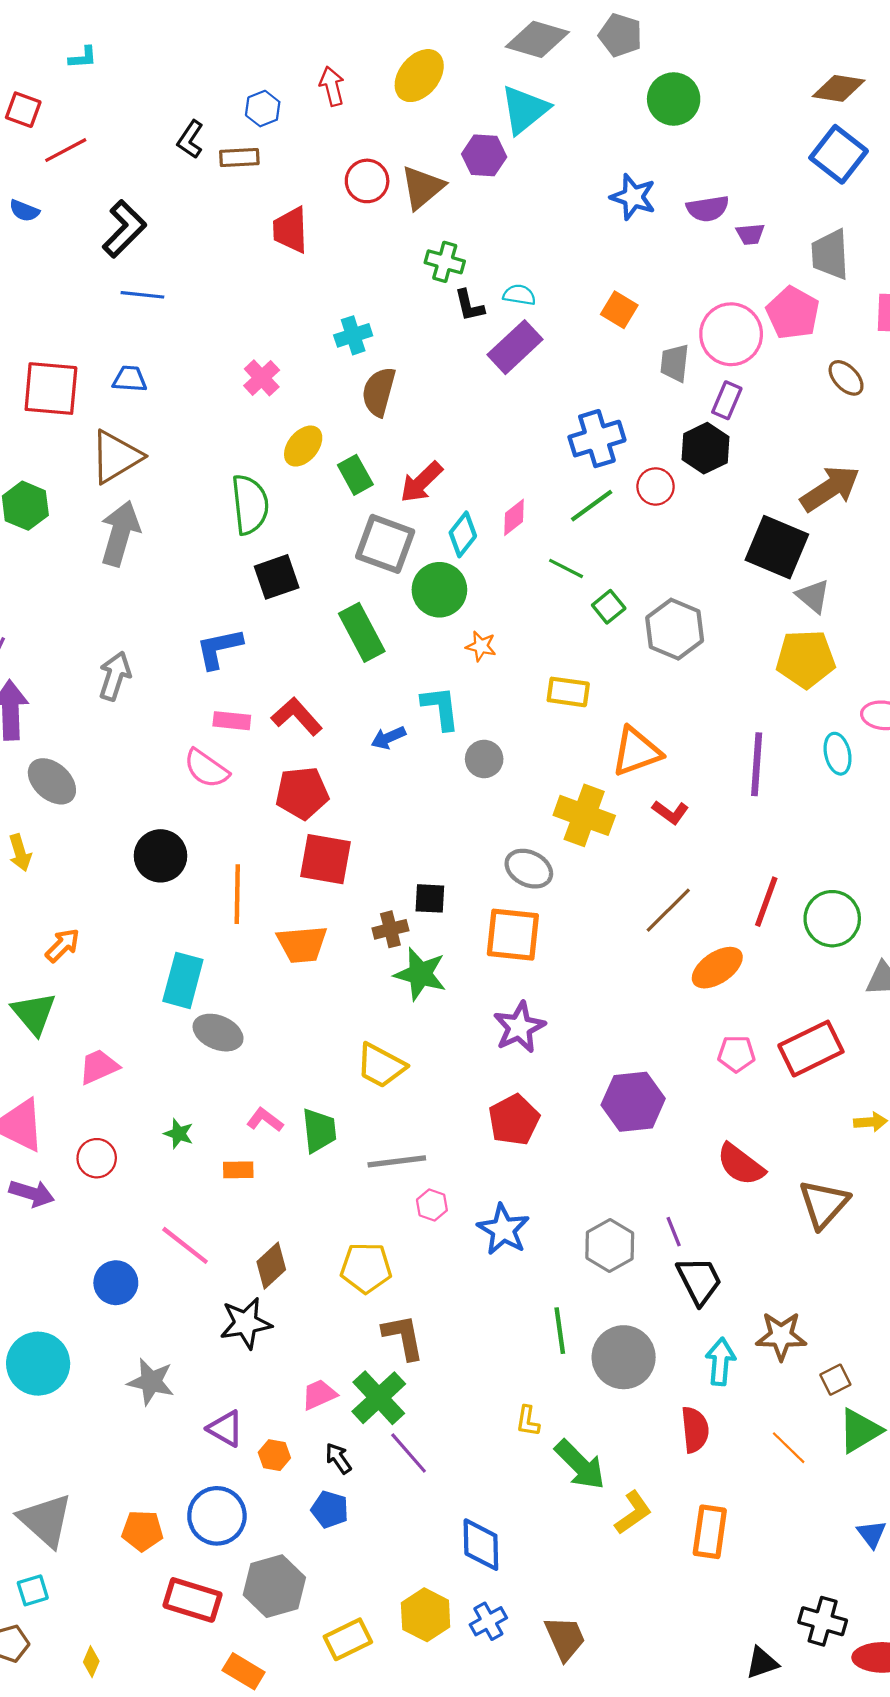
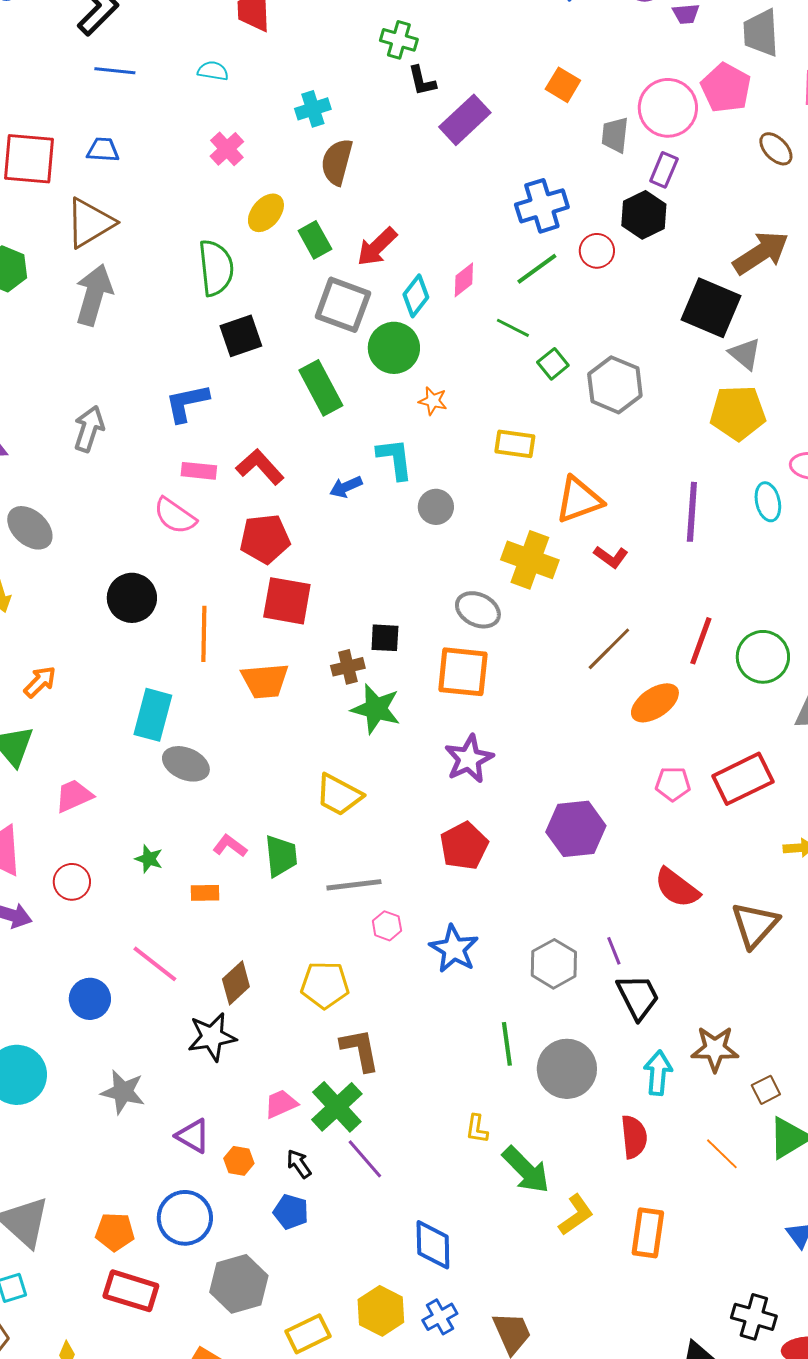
cyan semicircle: (519, 295) -> (213, 71), moved
red rectangle: (192, 1600) -> (131, 1291), moved

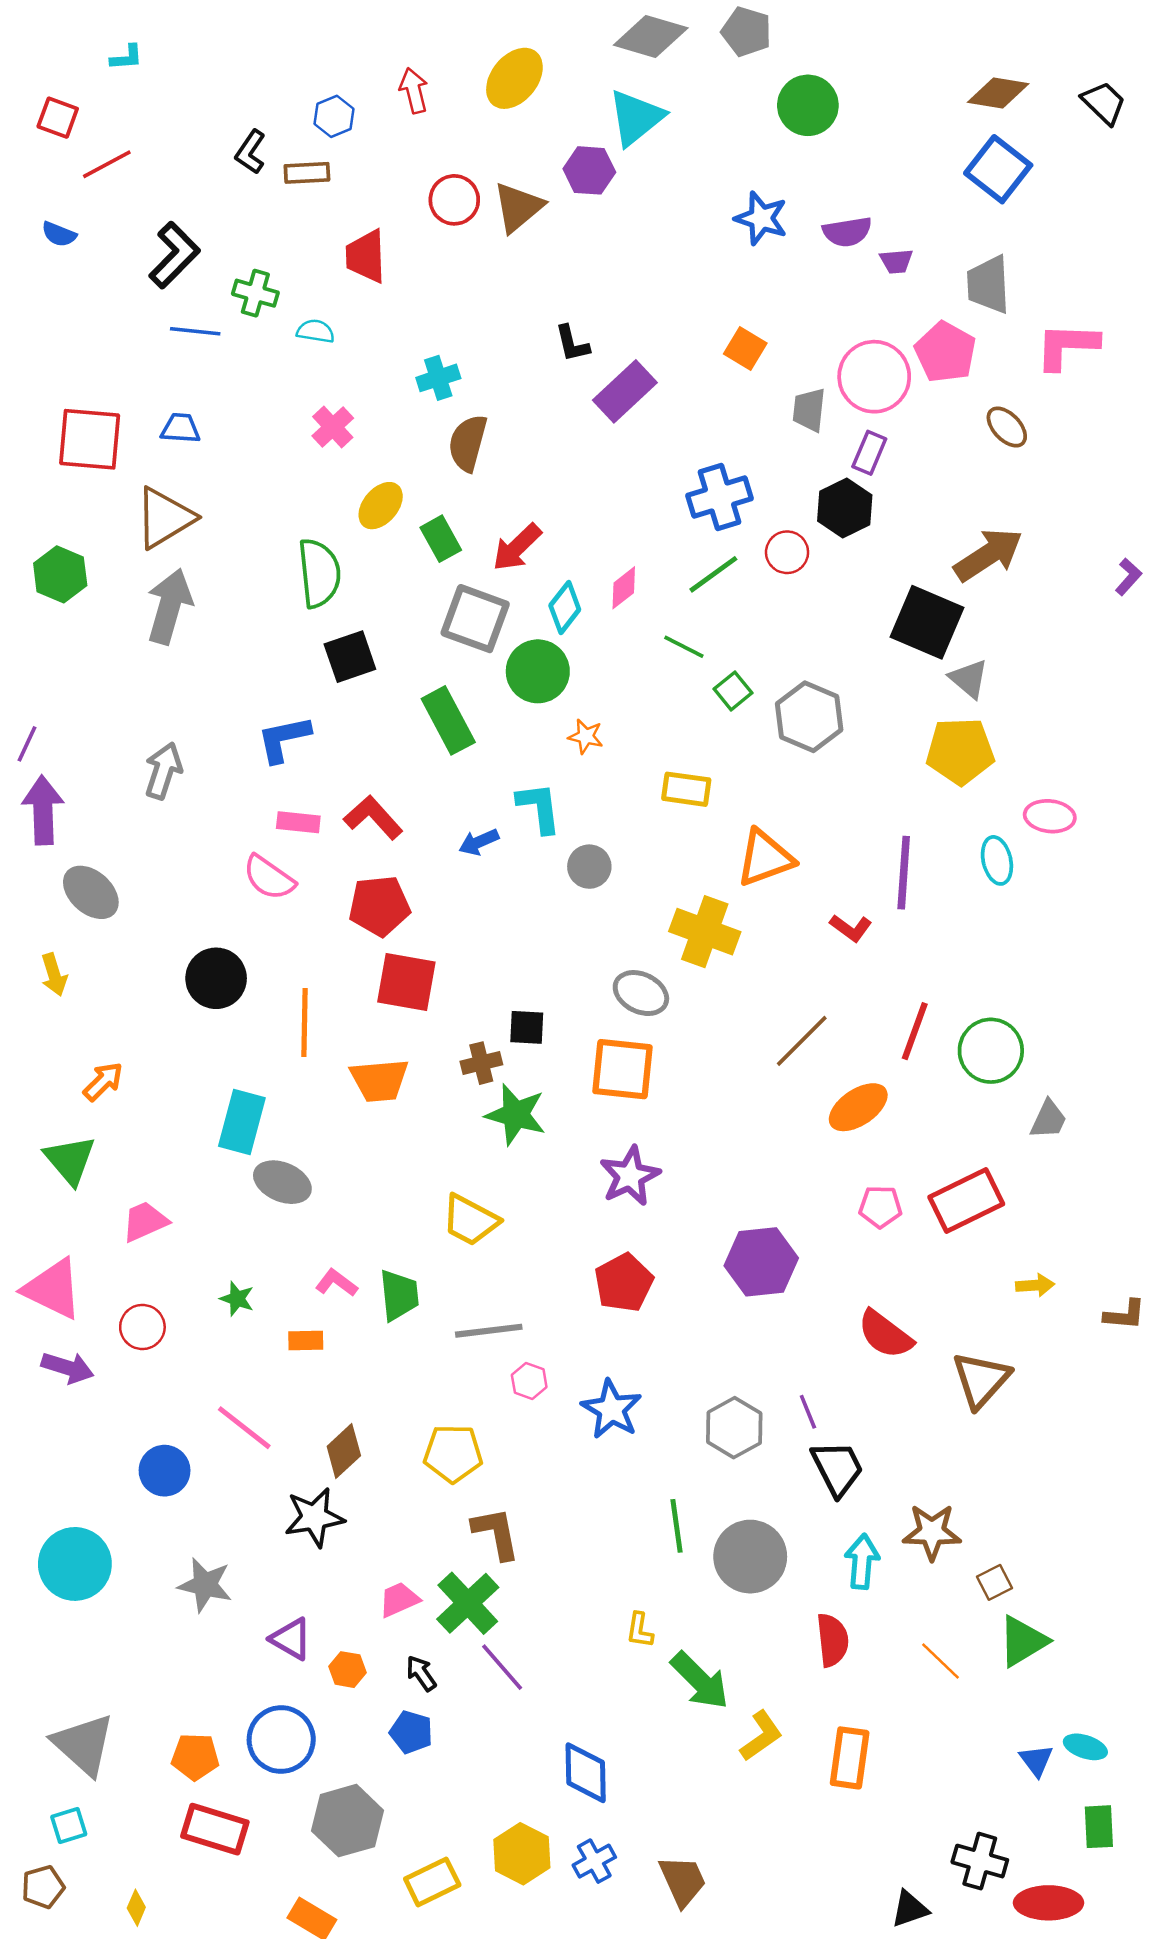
green cross: (399, 40) -> (255, 293), moved
red L-shape: (611, 557) -> (851, 928), moved

